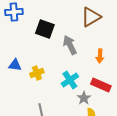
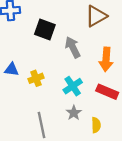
orange arrow: (100, 56) -> (106, 59), size x1.5
gray star: (84, 98) -> (74, 113), moved

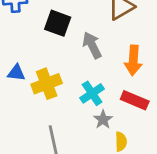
yellow cross: (36, 78) -> (47, 84), size x1.5
gray star: (74, 113) -> (103, 119), moved

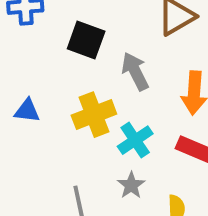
yellow cross: (47, 84) -> (94, 115), moved
gray star: (103, 119) -> (131, 185), moved

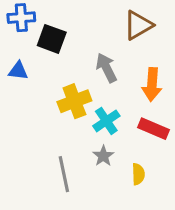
black square: (86, 40) -> (52, 39), moved
blue triangle: (27, 111) -> (18, 71), moved

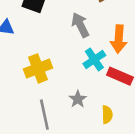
yellow cross: (74, 101) -> (38, 68), moved
cyan cross: (106, 121) -> (94, 59), moved

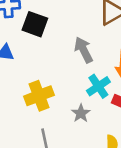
gray star: (78, 99) -> (81, 113), moved

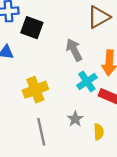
gray star: (81, 113) -> (75, 119), moved

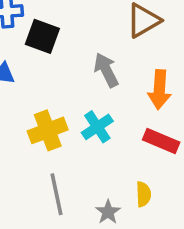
cyan cross: (87, 81) -> (97, 127), moved
gray star: (75, 119) -> (108, 212), moved

